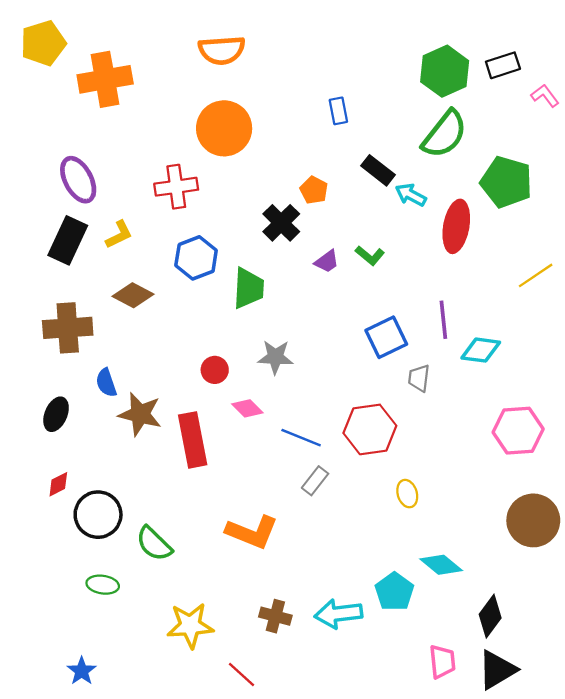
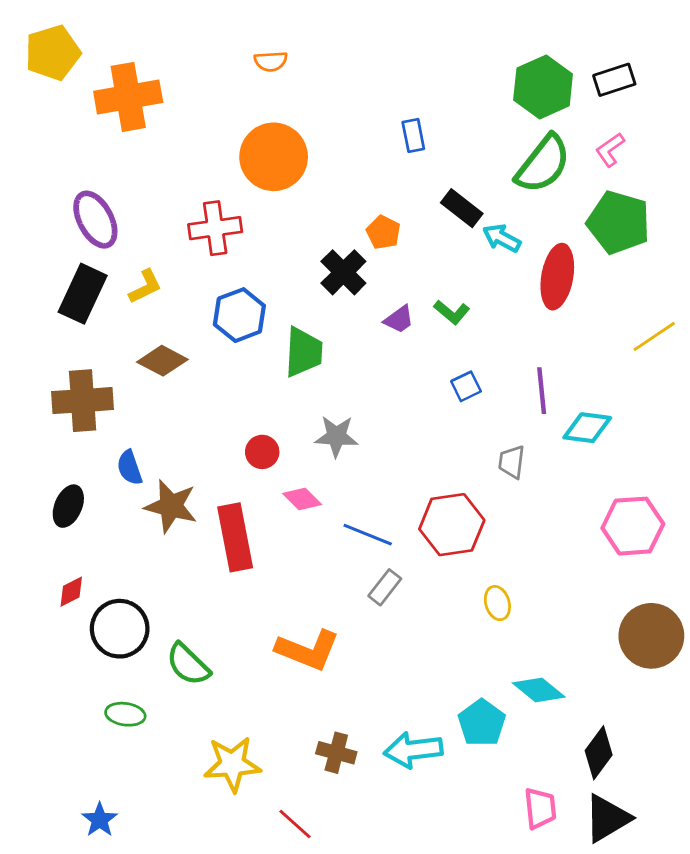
orange semicircle: (222, 50) -> (271, 61), size x0.6
pink L-shape: (545, 96) -> (610, 150), moved, turned -88
blue square: (386, 337) -> (466, 386), moved, size x0.6

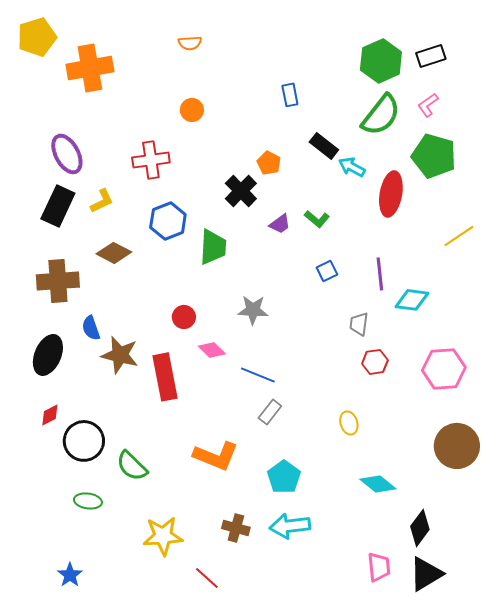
orange circle: (274, 157) -> (192, 110), size x0.5
gray star: (336, 436) -> (253, 310), moved
black ellipse: (68, 506) -> (48, 355), size x1.4
red hexagon: (452, 525) -> (375, 362), moved, size x0.6
cyan pentagon: (482, 723) -> (284, 477), moved

